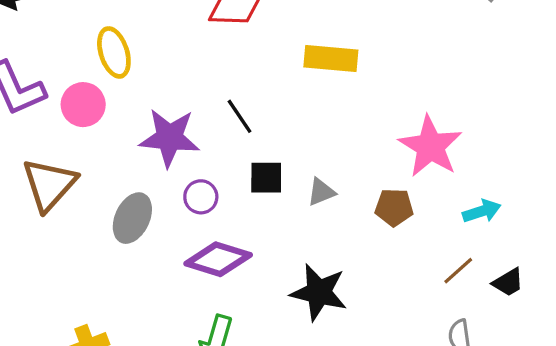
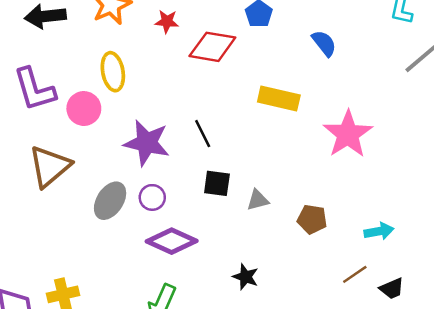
pink star: (430, 146) -> (348, 134), moved
purple circle: (201, 197) -> (152, 197), moved
black star: (319, 292) -> (246, 277), size x0.6

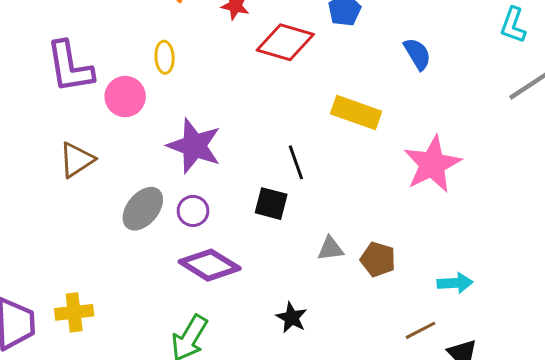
yellow ellipse: (113, 72) -> (165, 57), size x0.7
black line: (203, 134) -> (296, 162), moved
brown triangle: (50, 166) -> (77, 160), size x0.7
gray triangle: (258, 200) -> (330, 249), moved

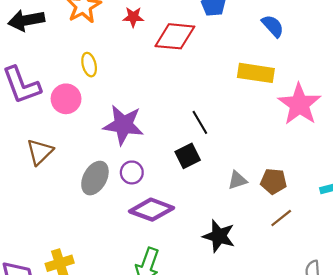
yellow rectangle: (356, 112) -> (256, 73), moved
black square: (271, 204) -> (188, 156), turned -30
black star: (292, 318) -> (219, 236), size x1.4
brown line: (420, 330) -> (281, 218), moved

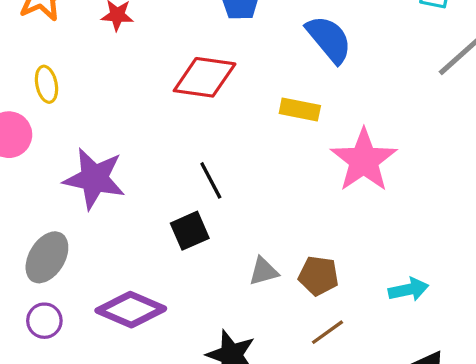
blue semicircle: (273, 26) -> (329, 39), size x1.4
red diamond: (175, 36) -> (205, 77), moved
yellow rectangle: (256, 73) -> (300, 109), size x0.7
purple circle: (132, 172) -> (44, 321), moved

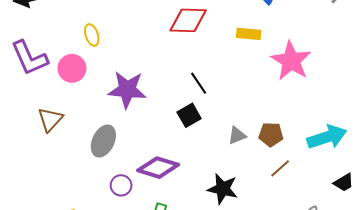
cyan arrow: (409, 290) -> (327, 137), size x1.6
purple circle: (44, 321) -> (121, 185), moved

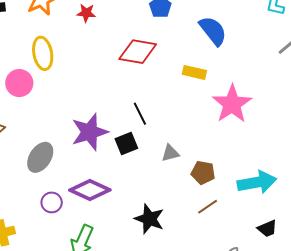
yellow ellipse: (92, 35) -> (43, 53), size x1.5
purple star: (127, 90) -> (90, 132), moved, turned -30
gray triangle: (237, 135) -> (170, 153), moved

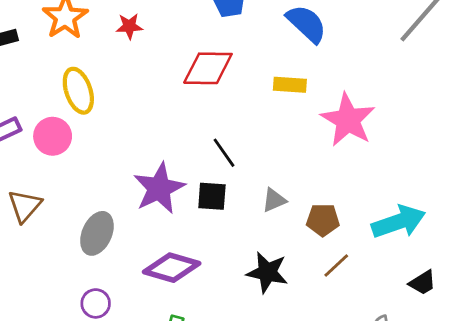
black square: (126, 144) -> (212, 196), turned 35
purple circle: (52, 202) -> (96, 303), moved
black star: (149, 219) -> (267, 272), moved

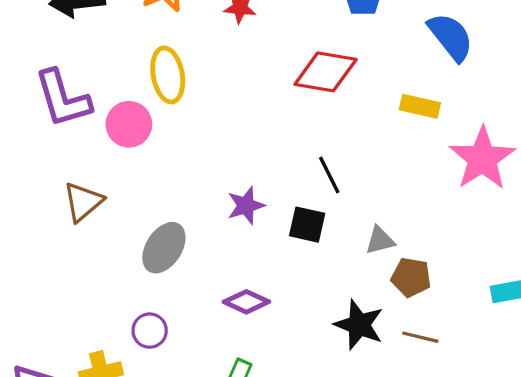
purple star: (159, 188) -> (246, 205), size x0.6
brown pentagon: (323, 220) -> (411, 277), moved
brown line: (336, 265) -> (420, 337), moved, turned 48
purple diamond: (172, 268) -> (246, 302), size x0.7

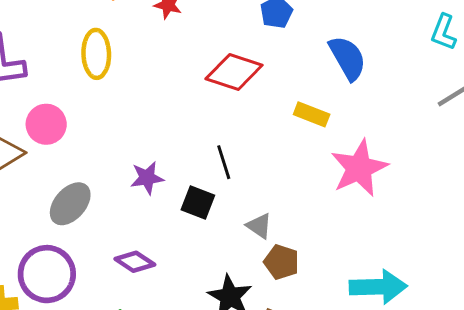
pink circle: (129, 124) -> (46, 124), moved
gray triangle: (380, 240) -> (259, 226), turned 40
purple circle: (150, 331) -> (47, 274), size x1.8

